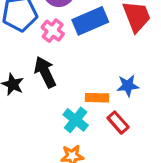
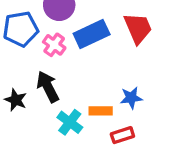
cyan cross: (76, 120) -> (70, 122), moved
red rectangle: (118, 123) -> (122, 135), turned -65

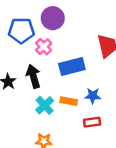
blue rectangle: (92, 34) -> (72, 67), moved
red rectangle: (122, 135) -> (92, 122), moved

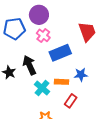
pink cross: (44, 47) -> (43, 35), moved
red rectangle: (92, 122) -> (71, 101), moved, turned -40

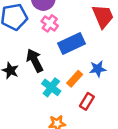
orange rectangle: (61, 82) -> (75, 79), turned -48

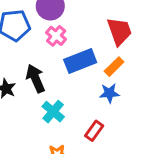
orange rectangle: (75, 79) -> (114, 67), moved

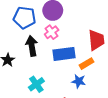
black arrow: (35, 78) -> (32, 46), moved

